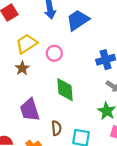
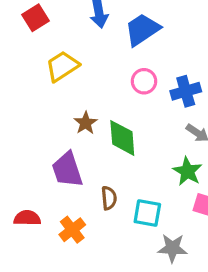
pink circle: (54, 53) -> (144, 81), moved
brown star: (22, 68) -> (86, 123), moved

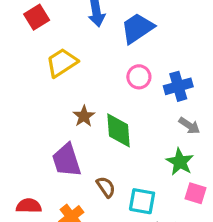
brown semicircle: (109, 198) -> (106, 187), turned -30

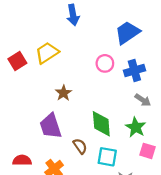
red square: (37, 17) -> (17, 61), moved
blue trapezoid: (137, 28) -> (127, 33), moved
green diamond: (118, 130) -> (101, 124), moved

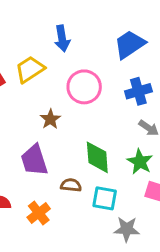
blue arrow: (73, 15) -> (62, 38), moved
pink circle: (105, 63) -> (84, 87), moved, size x1.5
brown semicircle: (80, 146) -> (71, 185), turned -49

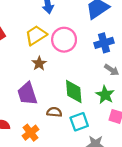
yellow trapezoid: (30, 69) -> (36, 35), moved
cyan square: (105, 198) -> (79, 122), turned -30

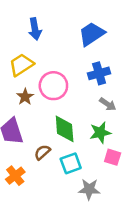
pink circle: (64, 40) -> (53, 86), moved
green star: (105, 95) -> (100, 133), turned 30
brown semicircle: (54, 112) -> (42, 152), turned -48

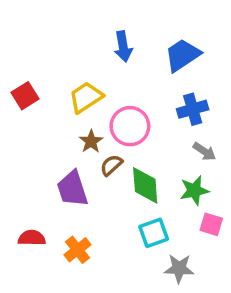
blue arrow: (35, 29) -> (123, 47), moved
brown semicircle: (42, 152) -> (111, 165), moved

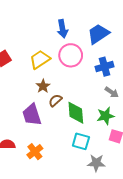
pink circle: (130, 126) -> (71, 55), moved
cyan square: (154, 233) -> (81, 141), turned 36

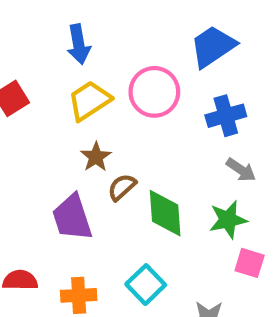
blue arrow: (62, 29) -> (79, 44), moved
cyan square: (81, 141) -> (146, 285), moved, turned 30
orange cross: (35, 152) -> (79, 295), turned 35

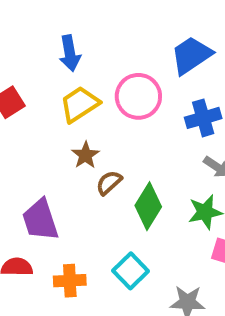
green diamond: (165, 213) -> (148, 206), turned 36
purple trapezoid: (72, 217) -> (40, 220), moved

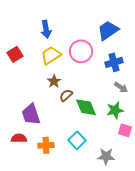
green diamond: (148, 206) -> (86, 107), turned -55

